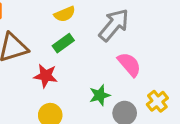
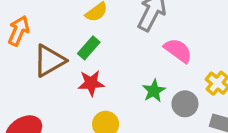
green rectangle: (63, 43) -> (89, 48), moved

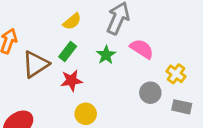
green star: (154, 91) -> (106, 55), moved

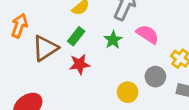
yellow circle: (86, 114) -> (128, 92), moved

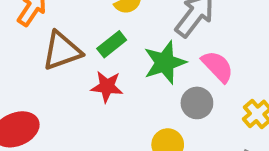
green star: (113, 40) -> (165, 63), size x1.5
gray circle: (155, 77) -> (197, 103), moved

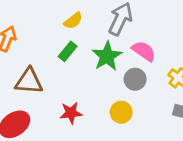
brown triangle: (62, 51) -> (29, 81), moved, turned 36
red star: (107, 87) -> (71, 113), moved

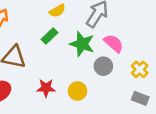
green star: (107, 56) -> (82, 44), turned -30
yellow circle: (121, 112) -> (77, 91), moved

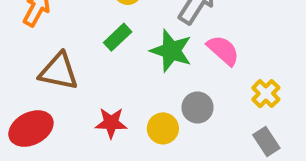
gray circle: (103, 66) -> (197, 107), moved
gray rectangle: (140, 98) -> (266, 142), turned 35

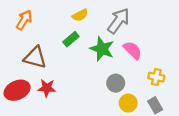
yellow cross: (266, 94) -> (156, 77), turned -35
red star: (111, 123) -> (47, 88), moved
yellow circle: (163, 128) -> (128, 103), moved

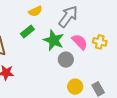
yellow cross: (156, 77) -> (100, 42), moved
gray circle: (116, 83) -> (66, 60), moved

